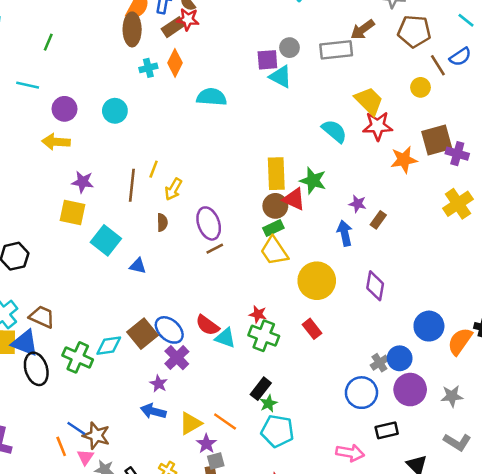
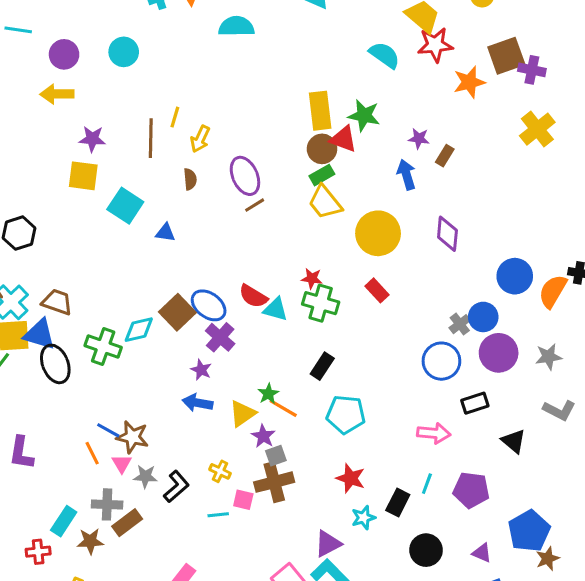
green star: (268, 403) -> (268, 394), moved

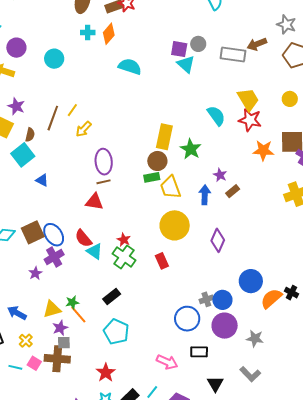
red triangle: (343, 139) -> (94, 202), moved, turned -30
brown semicircle: (190, 179) -> (30, 135), moved
yellow trapezoid: (325, 202) -> (170, 187), moved
blue arrow: (198, 403) -> (17, 313), moved

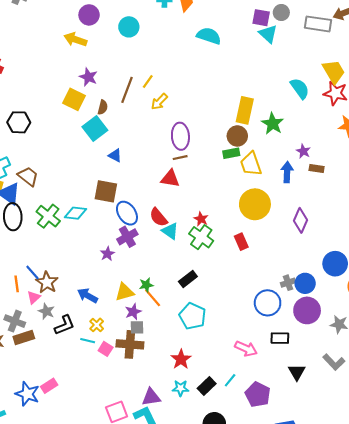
brown rectangle: (233, 191) -> (317, 168), turned 48
brown square: (33, 232) -> (106, 191), moved, turned 35
cyan line: (15, 367) -> (88, 341), moved

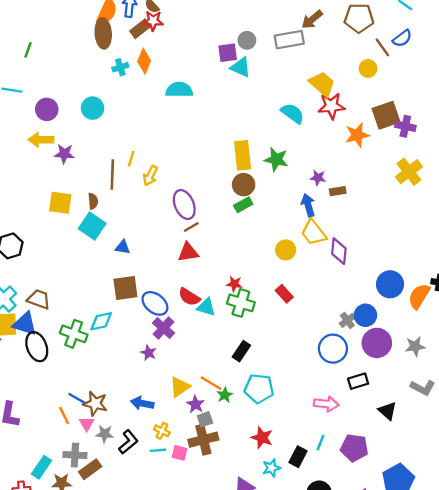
purple star: (88, 77) -> (64, 154), moved
yellow trapezoid: (251, 164) -> (314, 233), moved
yellow circle: (255, 204) -> (286, 250), size x0.6
green star: (146, 285) -> (225, 395), moved

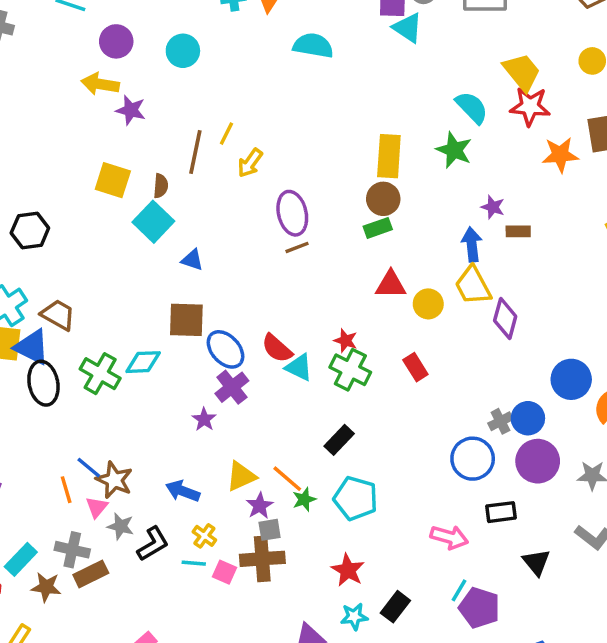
green star: (276, 159) -> (454, 150), moved
red triangle: (188, 252) -> (391, 285), moved
cyan line: (321, 443) -> (459, 590), moved

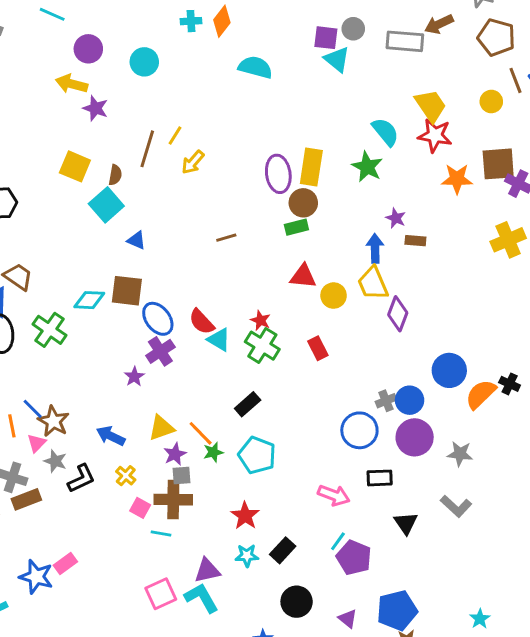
purple ellipse: (292, 213) -> (278, 174), moved
cyan diamond: (143, 362) -> (89, 300), moved
cyan line: (194, 563) -> (161, 534), moved

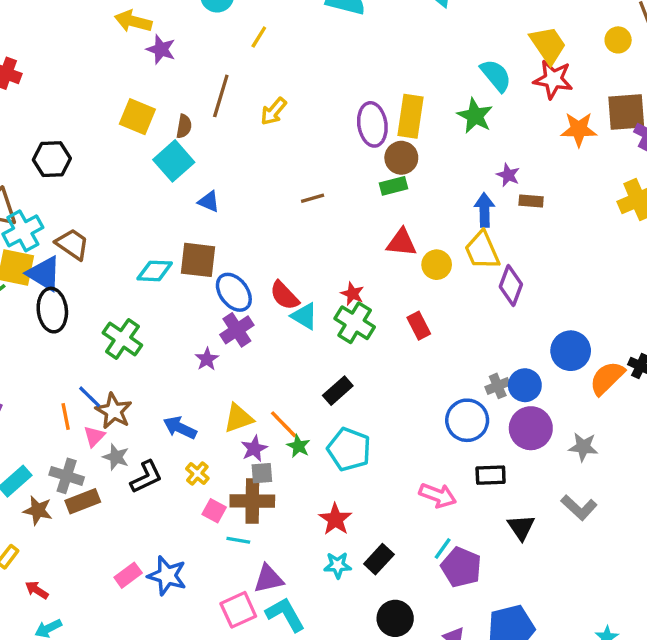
yellow line: (175, 135) -> (259, 37), moved
green cross: (50, 330) -> (122, 339), moved
green star: (213, 452) -> (298, 446), turned -30
purple triangle: (207, 571) -> (268, 579), moved
blue star: (36, 577) -> (167, 576), moved

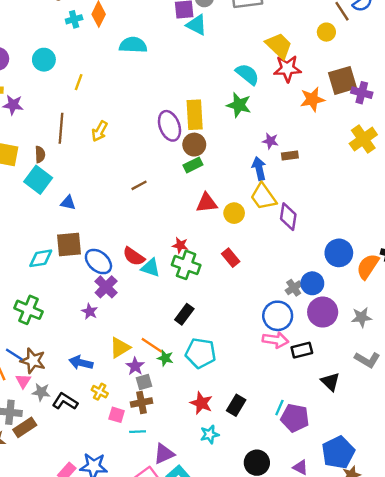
black L-shape: (146, 477) -> (65, 401), turned -110
pink arrow: (438, 495) -> (276, 340), moved
brown cross: (252, 501) -> (141, 403), size x0.7
black rectangle: (379, 559) -> (236, 405), moved

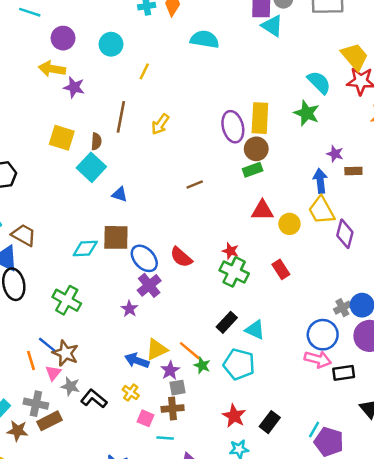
cyan triangle: (151, 268) -> (255, 330), moved
blue arrow: (81, 363) -> (137, 361), moved

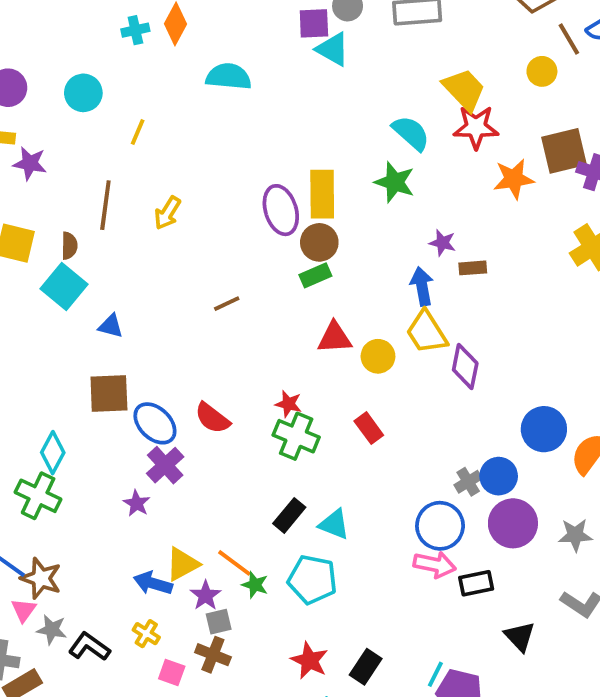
cyan diamond: (85, 249) -> (53, 453), moved, turned -55
brown cross: (173, 409) -> (213, 655), turned 30

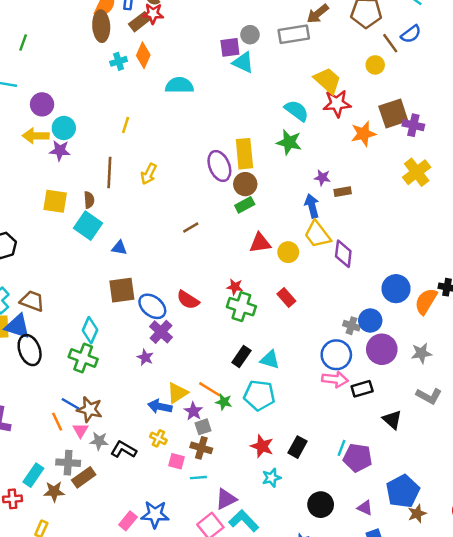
cyan circle: (83, 93) -> (64, 128), moved
gray cross: (468, 482) -> (351, 326), turned -35

